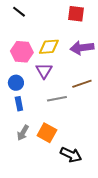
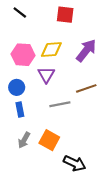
red square: (76, 14) -> (65, 15), moved
purple arrow: (82, 48) -> (86, 50), turned 135

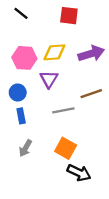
purple arrow: (86, 50) -> (91, 53), turned 35
orange square: (49, 140) -> (66, 148), moved

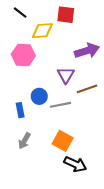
yellow diamond: (54, 52) -> (42, 31), moved
purple triangle: (49, 79) -> (66, 75), moved
blue circle: (18, 93) -> (39, 96), moved

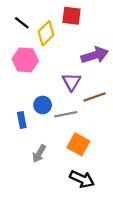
black line: (20, 13) -> (22, 23), moved
yellow diamond: (42, 31) -> (46, 33), turned -40
gray arrow: (24, 141) -> (39, 154), moved
orange square: (63, 141) -> (78, 144), moved

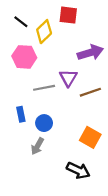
blue circle: (43, 105) -> (44, 123), moved
gray line: (66, 114) -> (44, 88), moved
orange square: (78, 144) -> (90, 137), moved

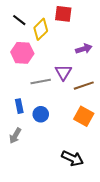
purple arrow: (90, 53) -> (84, 49), size x0.7
orange square: (90, 137) -> (84, 116), moved
gray arrow: (37, 146) -> (15, 136), moved

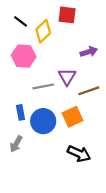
blue circle: (41, 114) -> (43, 121), size x1.5
orange square: (84, 116) -> (72, 117), moved, turned 36
black arrow: (72, 158) -> (79, 154), moved

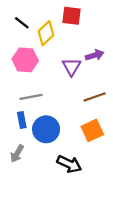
purple triangle: (67, 77) -> (72, 67), moved
gray line: (43, 86) -> (31, 97), moved
orange square: (72, 117) -> (92, 130), moved
black arrow: (79, 154) -> (69, 164), moved

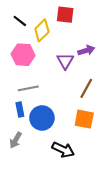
brown line: (95, 97) -> (86, 88), turned -42
orange square: (92, 130) -> (84, 119), turned 36

